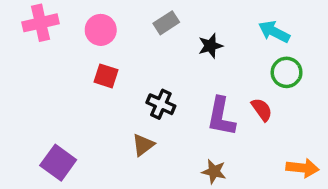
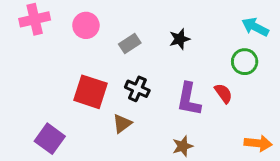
gray rectangle: (166, 23) -> (130, 43), moved
cyan arrow: (274, 32) -> (255, 27), moved
red square: (106, 76) -> (90, 92), moved, size x1.6
brown star: (214, 171) -> (183, 146), turned -30

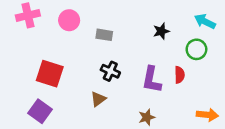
black star: (180, 39) -> (161, 31), moved
gray rectangle: (130, 43) -> (104, 35), turned 42
red square: (90, 92) -> (50, 74), moved
red semicircle: (223, 93) -> (179, 75), turned 35

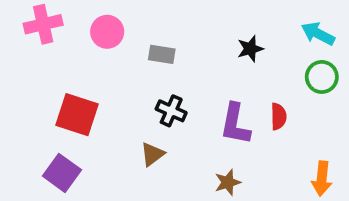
green circle: (196, 49) -> (322, 77), moved
orange arrow: (207, 115) -> (322, 179), turned 90

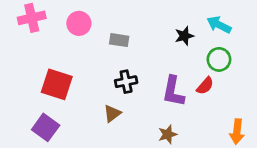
cyan arrow: (318, 34) -> (219, 25), moved
green circle: (322, 77) -> (219, 59), moved
black cross: (171, 111) -> (126, 82), turned -35
red semicircle: (278, 117) -> (205, 86), turned 42

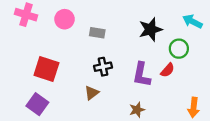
pink cross: (32, 18) -> (26, 15), turned 30
cyan arrow: (219, 25) -> (192, 21), moved
black star: (184, 36) -> (151, 29), size x1.5

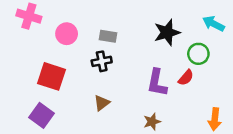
pink circle: (65, 19) -> (67, 34), moved
black cross: (103, 67) -> (102, 61), moved

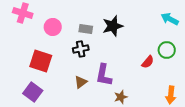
black star: (167, 32) -> (113, 26), moved
green circle: (198, 54) -> (167, 50), moved
purple L-shape: (157, 83) -> (104, 75), moved

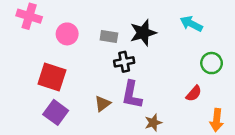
cyan arrow: (170, 19) -> (191, 24), moved
black cross: (81, 49) -> (124, 62), moved
red semicircle: (148, 62) -> (194, 93), moved
purple square: (33, 92) -> (56, 112), moved

